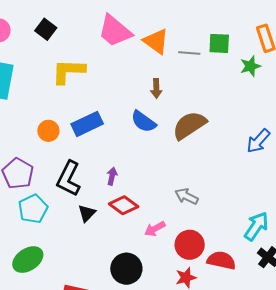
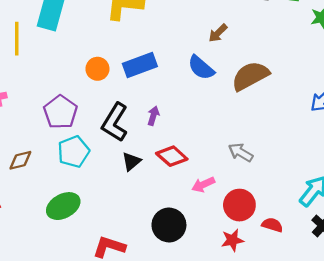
brown arrow: (156, 88) -> (218, 33), turned 42
purple arrow: (112, 176) -> (153, 116), moved
red semicircle: (221, 260) -> (272, 225), size x0.7

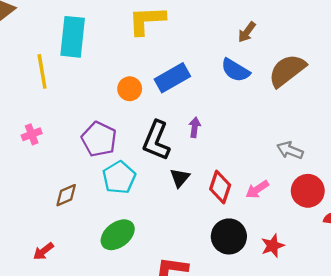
red diamond: (172, 156) -> (220, 187), moved, turned 76
red circle: (239, 205) -> (308, 191), moved
red star: (232, 240) -> (273, 246), moved

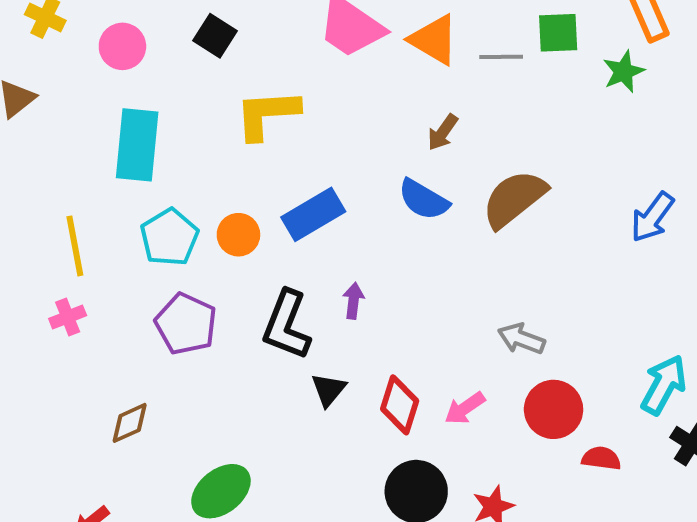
yellow line: (42, 71) -> (75, 246), moved
cyan pentagon: (119, 177) -> (169, 237), moved

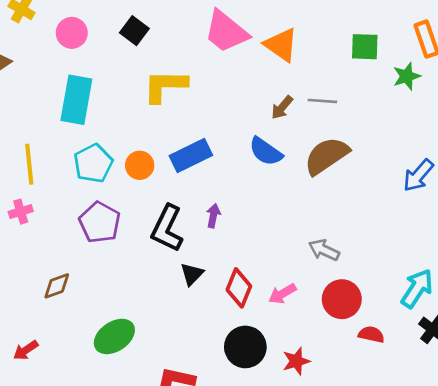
gray line: (501, 57) -> (322, 101), moved

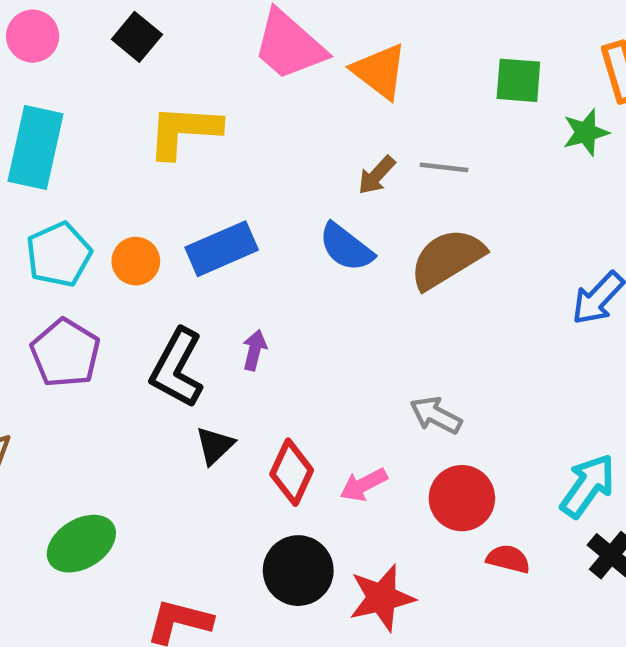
red star: (296, 361) -> (382, 598), size x1.4

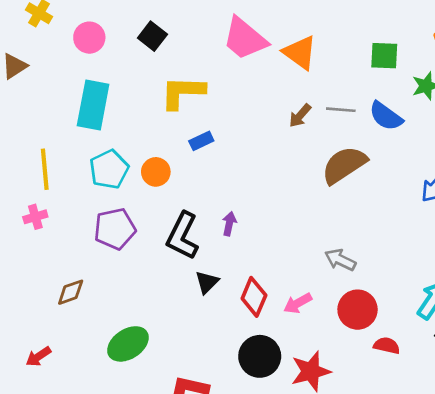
blue semicircle: (346, 247) -> (386, 116), moved
blue rectangle: (222, 249) -> (201, 141), moved, size x0.6
purple pentagon: (65, 353) -> (115, 229), turned 30

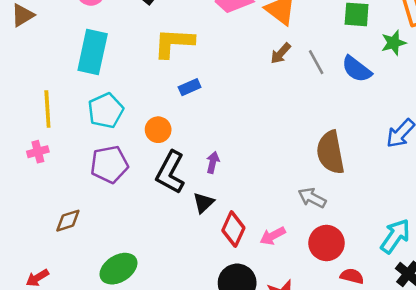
gray line: (341, 110) -> (316, 62), turned 55
brown arrow: (300, 116) -> (281, 53), moved
brown semicircle: (344, 165) -> (330, 152), moved, turned -69
orange circle: (156, 172) -> (158, 130), moved
black triangle: (207, 282) -> (203, 203), moved

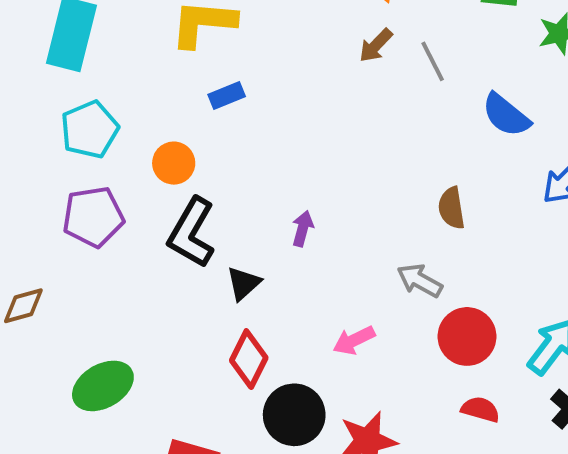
blue semicircle: (357, 69) -> (506, 115), moved
brown semicircle: (330, 152) -> (452, 208), size x0.6
purple arrow: (213, 162) -> (303, 229), moved
red diamond: (233, 229) -> (249, 359), moved
red circle: (327, 243) -> (467, 336), moved

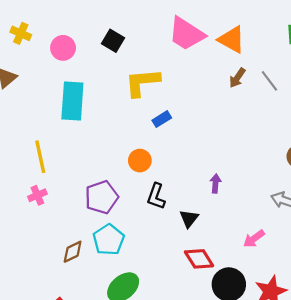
cyan pentagon: (90, 130) -> (109, 240), moved
black L-shape: (192, 233) -> (156, 196), size x0.7
red diamond: (249, 359) -> (199, 259), turned -48

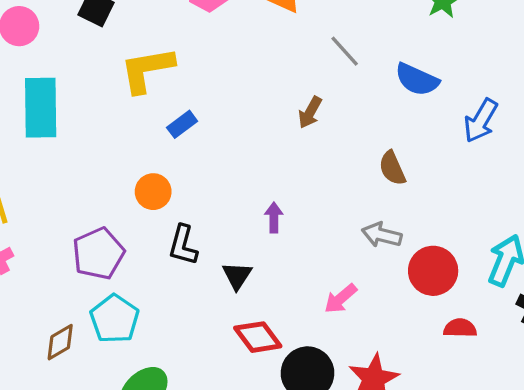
brown arrow: (237, 78) -> (310, 112), moved

